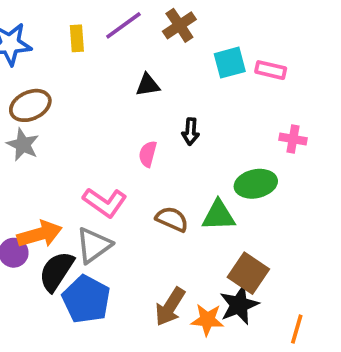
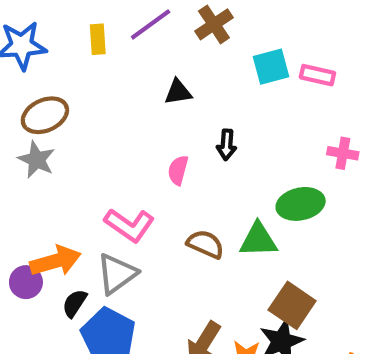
black semicircle: (56, 271) -> (75, 303), size x0.6

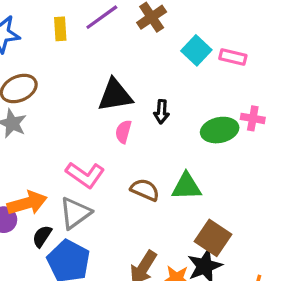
cyan square: (271, 67) -> (196, 50), turned -32
black triangle: (178, 92) -> (115, 95), moved, size x1.6
green ellipse: (301, 204) -> (220, 130), moved

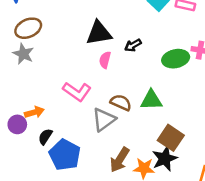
black arrow: (162, 112) -> (133, 45), turned 56
orange arrow: (27, 203) -> (34, 112), size x0.7
gray triangle: (75, 213) -> (104, 120), moved

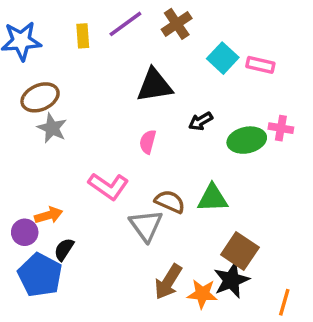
black triangle: (99, 33) -> (154, 85), moved
black arrow: (133, 45) -> (201, 121), moved
gray star: (23, 54) -> (52, 128), moved
gray triangle: (104, 120) -> (146, 225), turned -30
blue pentagon: (65, 155) -> (40, 275), moved

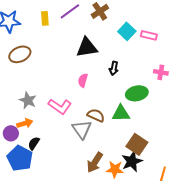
black arrow: (201, 121) -> (114, 68), turned -48
gray star: (52, 128) -> (28, 100), moved
green ellipse: (247, 140) -> (137, 93), moved

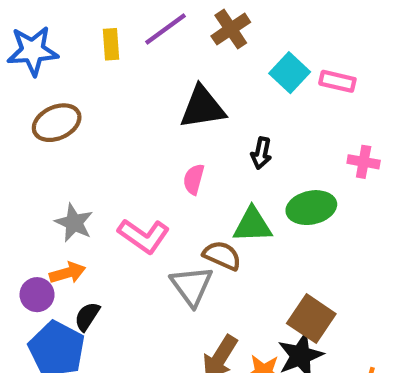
green triangle: (121, 113) -> (253, 225), moved

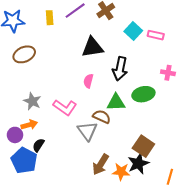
black arrow: (261, 153) -> (120, 69), size x1.6

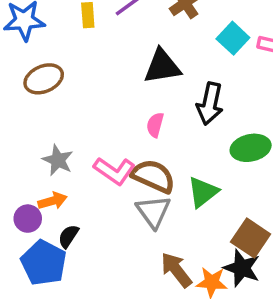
green triangle: (116, 102) -> (203, 192), moved, turned -36
brown semicircle: (102, 117) -> (153, 176), moved, size x1.4
black star: (138, 163) -> (242, 268), turned -30
brown arrow: (101, 164) -> (176, 270), turned 110

